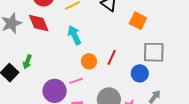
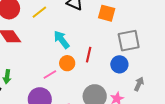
cyan arrow: (74, 35) -> (61, 40), moved
pink line: (76, 81) -> (50, 74), moved

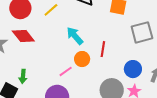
blue circle: (119, 64) -> (133, 69), moved

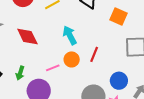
red diamond: (23, 36) -> (27, 37), moved
green arrow: (23, 76) -> (20, 73), moved

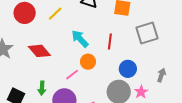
red line: (94, 54) -> (110, 42), moved
blue circle: (119, 81) -> (128, 69), moved

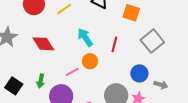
gray square: (147, 33) -> (152, 41), turned -30
blue circle: (128, 69) -> (139, 73), moved
gray arrow: (161, 75) -> (161, 85), turned 80

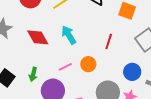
cyan arrow: (85, 37) -> (69, 35), moved
orange circle: (90, 61) -> (88, 64), moved

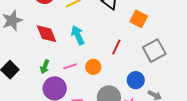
green arrow: (33, 74) -> (45, 67), moved

